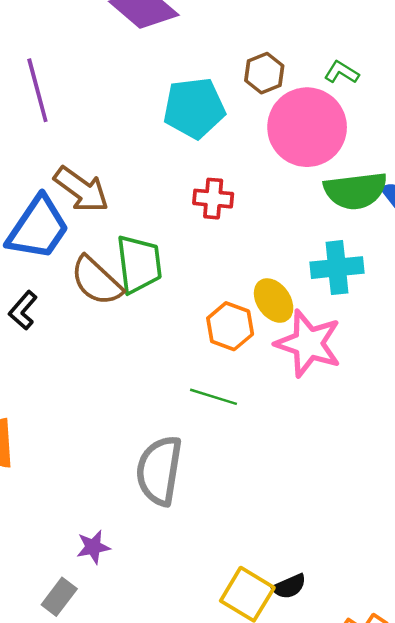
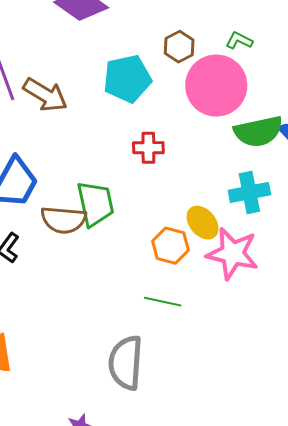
brown arrow: (81, 189) -> (45, 95), moved
brown semicircle: (96, 281) -> (64, 220), turned -33

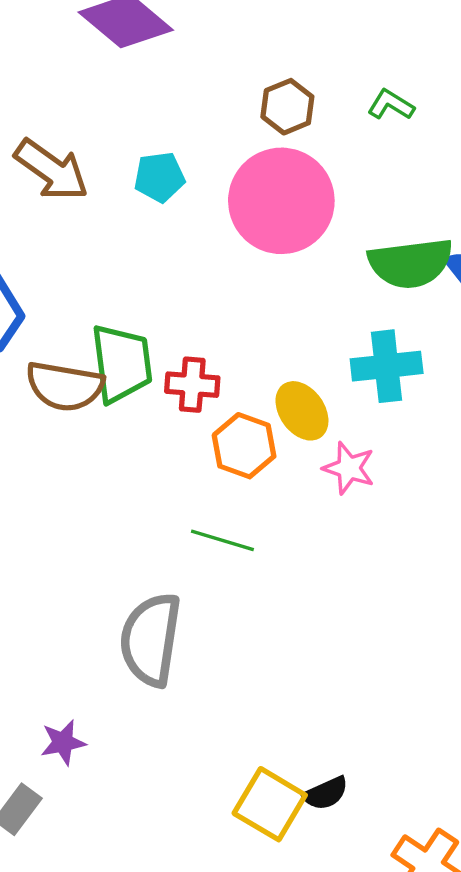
cyan pentagon: (127, 79) -> (159, 177), moved, size x0.6
pink circle: (216, 86) -> (281, 201), moved
red cross: (148, 148) -> (192, 385), moved
pink star: (233, 254) -> (349, 468), size x0.6

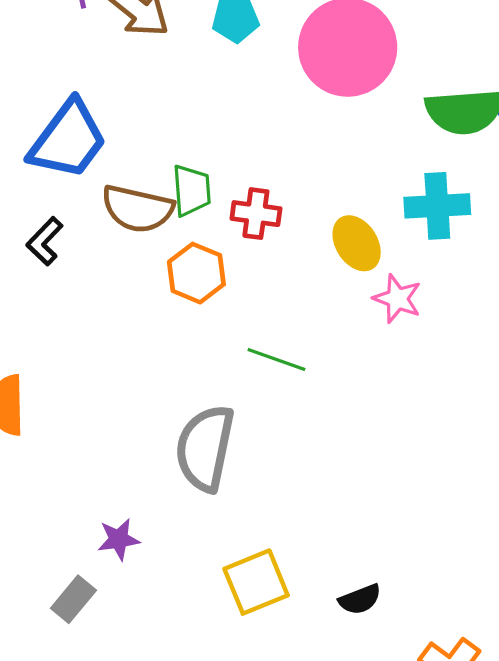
green trapezoid: (122, 363) -> (192, 190), size x0.7
orange hexagon: (244, 446) -> (196, 273), moved
yellow square: (270, 804) -> (256, 582), moved, turned 34

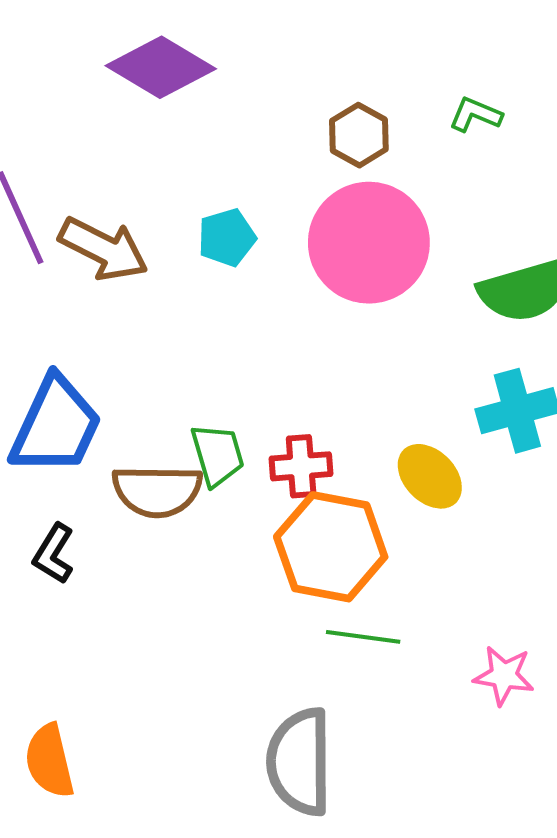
orange hexagon: (196, 273) -> (331, 547), moved, size x1.5
pink star: (397, 299) -> (504, 676), moved

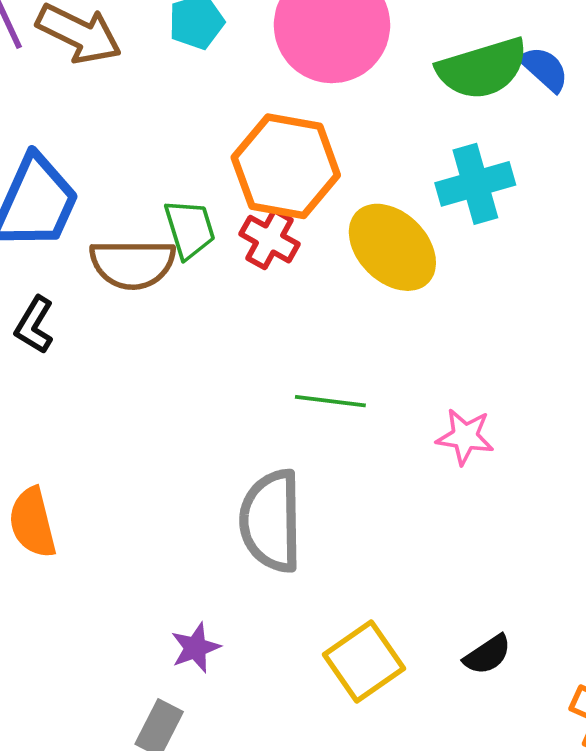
red cross: (301, 466) -> (269, 239), turned 34
yellow ellipse: (430, 476) -> (392, 247), size x1.4
orange hexagon: (331, 547) -> (286, 166), moved

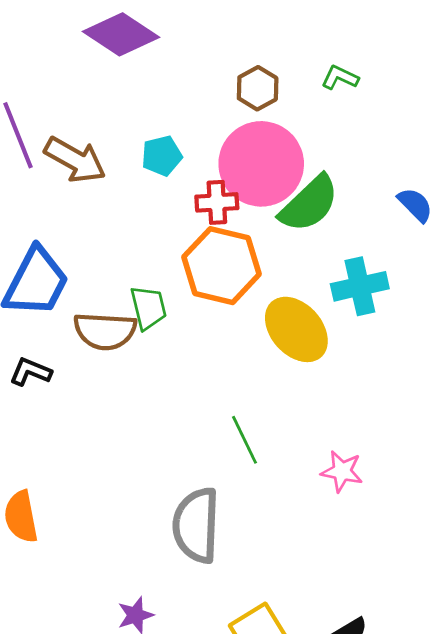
green semicircle: (482, 69) -> (309, 204), moved, turned -30
red cross: (269, 239) -> (217, 202), moved, turned -36
black L-shape: (34, 325) -> (30, 372), turned 78
green line: (330, 401) -> (245, 440), turned 54

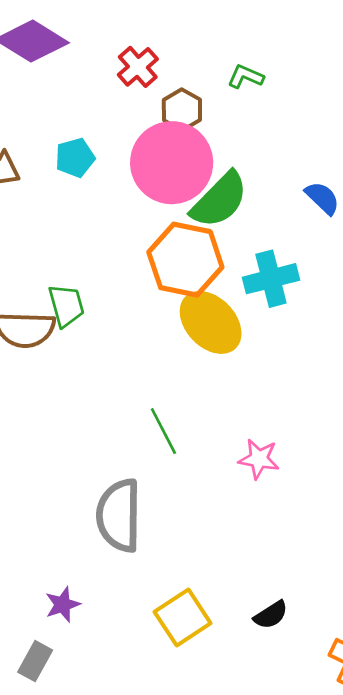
brown hexagon: (258, 88) -> (182, 110), moved
red cross: (217, 202) -> (138, 67), moved, turned -36
orange hexagon: (222, 266) -> (185, 260), moved

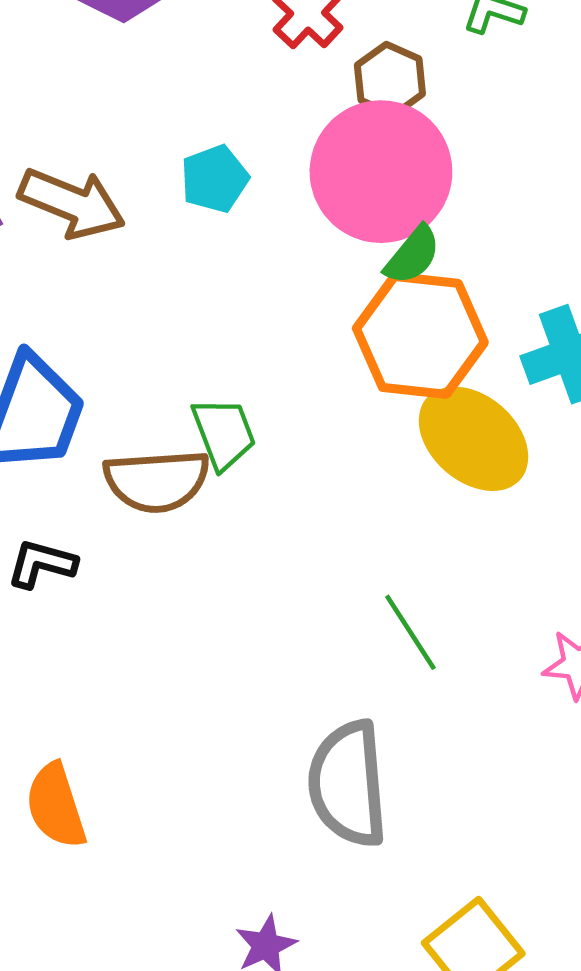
green semicircle: (219, 200) -> (413, 255), moved, size x0.6

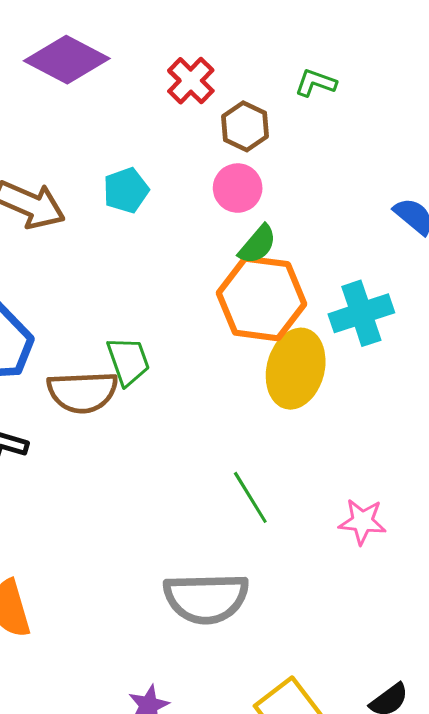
pink circle: (381, 172) -> (238, 188), size x0.5
yellow ellipse: (474, 439) -> (296, 369), turned 62
gray semicircle: (348, 784) -> (206, 598), turned -88

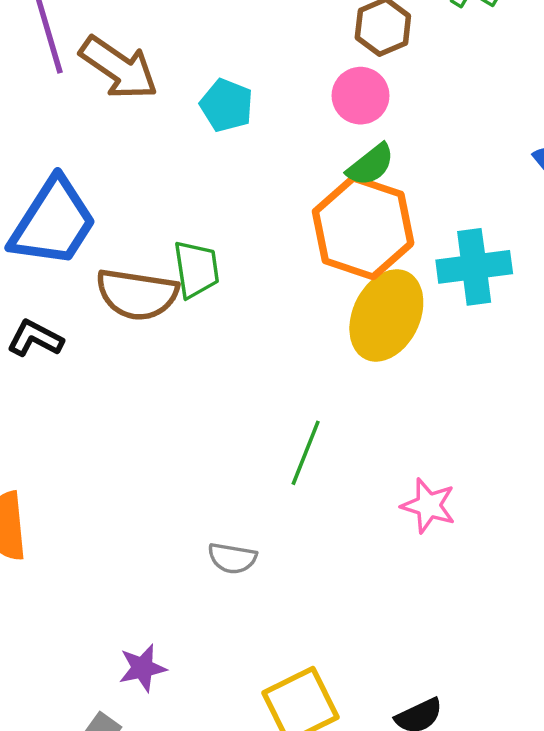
cyan pentagon: (126, 190) -> (226, 105), moved, turned 30
green line: (250, 497) -> (306, 453), turned 42
gray semicircle: (206, 598) -> (232, 558), size x0.5

